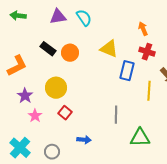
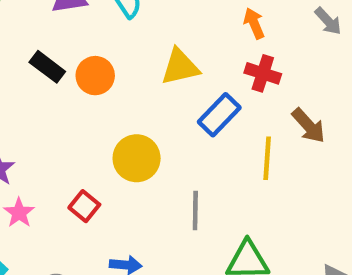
yellow triangle: (109, 49) -> (180, 67), turned -36
blue rectangle: (127, 71) -> (219, 115), turned 30
yellow circle: (56, 88) -> (137, 158), moved

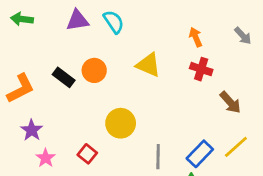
black rectangle: (47, 67) -> (64, 77), moved
yellow triangle: (180, 67) -> (148, 65), turned 36
blue rectangle: (219, 115) -> (200, 154), moved
yellow line: (267, 158) -> (236, 147), moved, turned 44

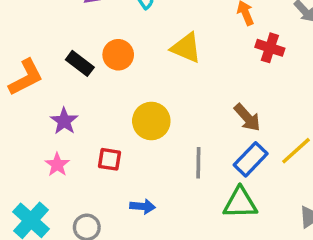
red cross: (201, 69) -> (270, 48), moved
brown arrow: (230, 102) -> (247, 118), moved
purple star: (32, 130) -> (64, 121), moved
red square: (87, 154) -> (109, 159), turned -30

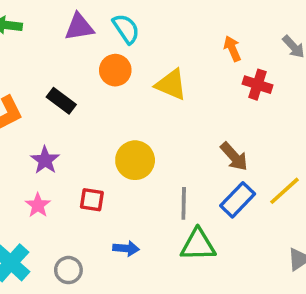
orange circle: (118, 55) -> (115, 70), moved
green triangle: (240, 203) -> (198, 245), moved

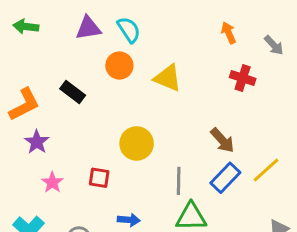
orange arrow: (232, 49) -> (229, 33), moved
purple star: (45, 160) -> (37, 142), moved

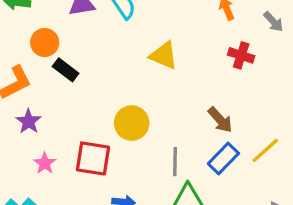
orange circle: (119, 66) -> (45, 43), moved
red square: (99, 178) -> (93, 158), size x1.6

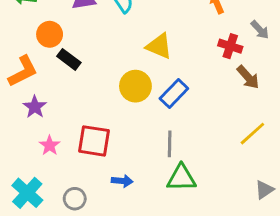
gray arrow: (273, 22) -> (260, 30), moved
brown arrow: (220, 120) -> (248, 77), moved
yellow circle: (132, 123) -> (135, 86), moved
blue rectangle: (223, 158) -> (174, 94), moved

